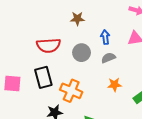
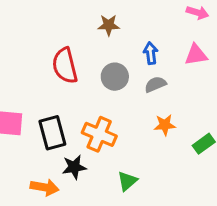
red semicircle: (48, 45) -> (65, 66), turned 80
black rectangle: (43, 77) -> (52, 133), moved

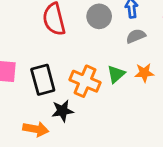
gray circle: (115, 77) -> (99, 16), moved
green triangle: (127, 181) -> (116, 74), moved

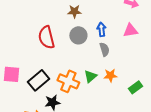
gray semicircle: (136, 36) -> (104, 49), turned 96
black rectangle: (43, 80) -> (38, 80), turned 65

